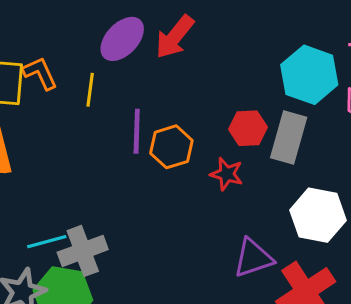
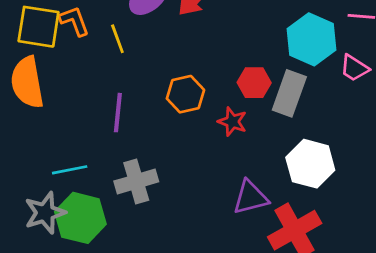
yellow line: (90, 90) -> (117, 39), turned -32
purple line: (137, 131) -> (118, 113), moved
gray cross: (83, 251) -> (136, 181), moved

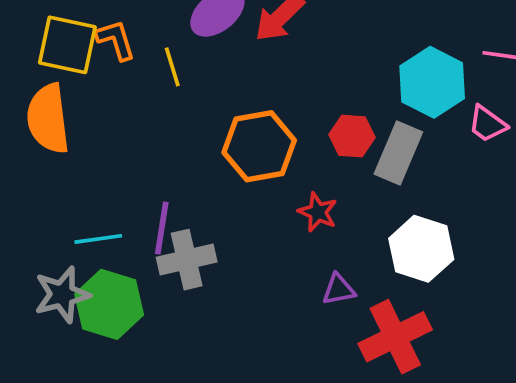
orange hexagon: (185, 94) -> (259, 146), size x1.4
purple line: (118, 113) -> (162, 228), moved
red star: (232, 122) -> (318, 212), moved
purple triangle: (251, 197) -> (339, 289), size x0.7

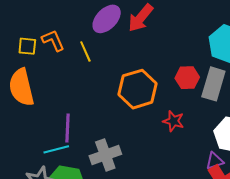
yellow square: (67, 45) -> (27, 46), size x0.6
purple line: (162, 228) -> (68, 128), moved
purple triangle: (339, 289) -> (215, 161), moved

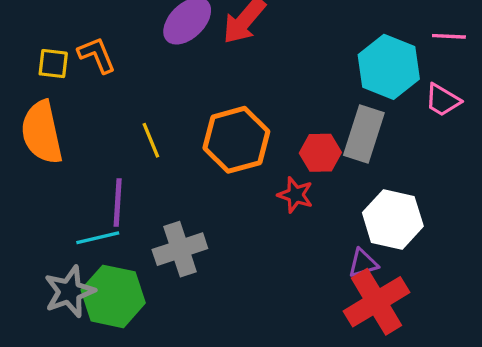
yellow line: (85, 52) -> (151, 140), moved
red hexagon: (187, 78) -> (320, 153), moved

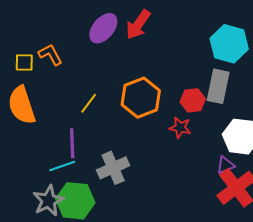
yellow line: (151, 140) -> (89, 103), turned 65

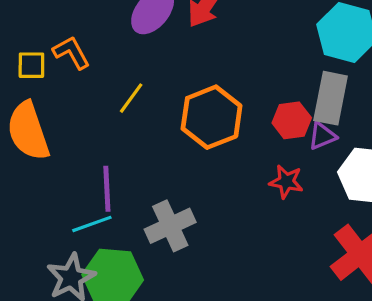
yellow line: (89, 103) -> (131, 98), moved
red star: (180, 128) -> (286, 182), moved
purple triangle: (226, 165) -> (322, 136), moved

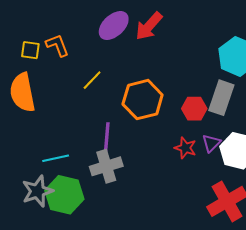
purple triangle: (322, 136) -> (211, 143), moved, turned -30
purple line: (107, 189) -> (107, 137), moved

